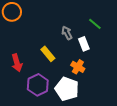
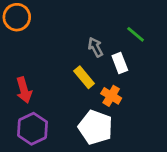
yellow rectangle: (48, 54) -> (84, 77), moved
purple hexagon: (38, 85) -> (33, 129), moved

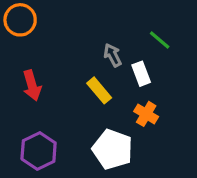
red arrow: (24, 90) -> (32, 85), moved
orange cross: (111, 96) -> (146, 114), moved

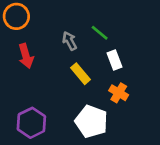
green line: (160, 40) -> (100, 33), moved
gray arrow: (113, 55) -> (70, 41), moved
red arrow: (32, 85) -> (26, 56), moved

